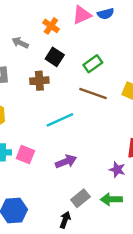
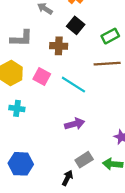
brown line: (93, 94) -> (107, 64), turned -30
cyan line: (60, 120) -> (73, 85), turned 50
pink square: (25, 155) -> (42, 77), moved

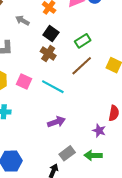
brown cross: (59, 46) -> (48, 53), moved, turned 35
brown line: (107, 64) -> (82, 66), turned -35

